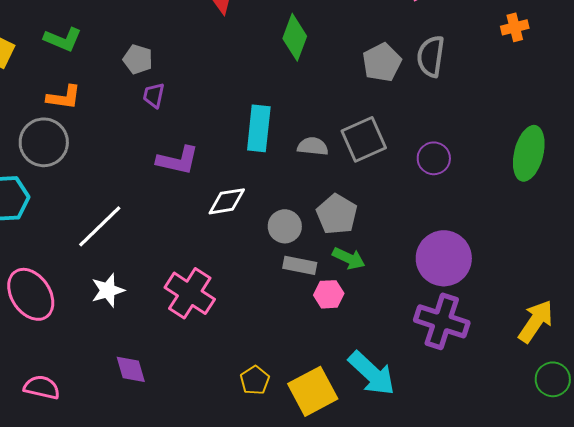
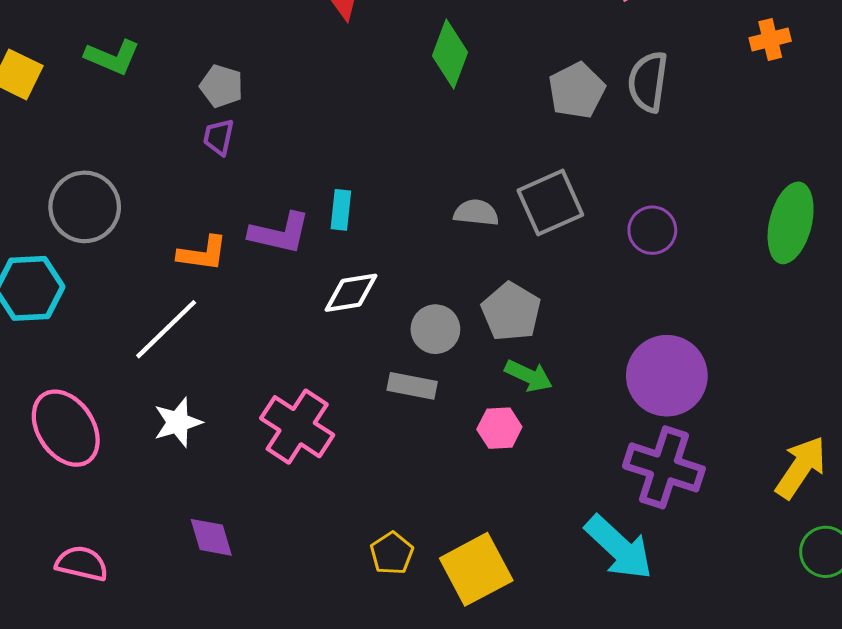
purple trapezoid: (154, 95) -> (219, 137), moved
orange L-shape: (64, 97) -> (203, 253), moved
cyan rectangle: (259, 128) -> (341, 210), moved, size x0.6
gray rectangle: (300, 265) -> (412, 386), moved
cyan arrow: (372, 373) -> (619, 547), moved

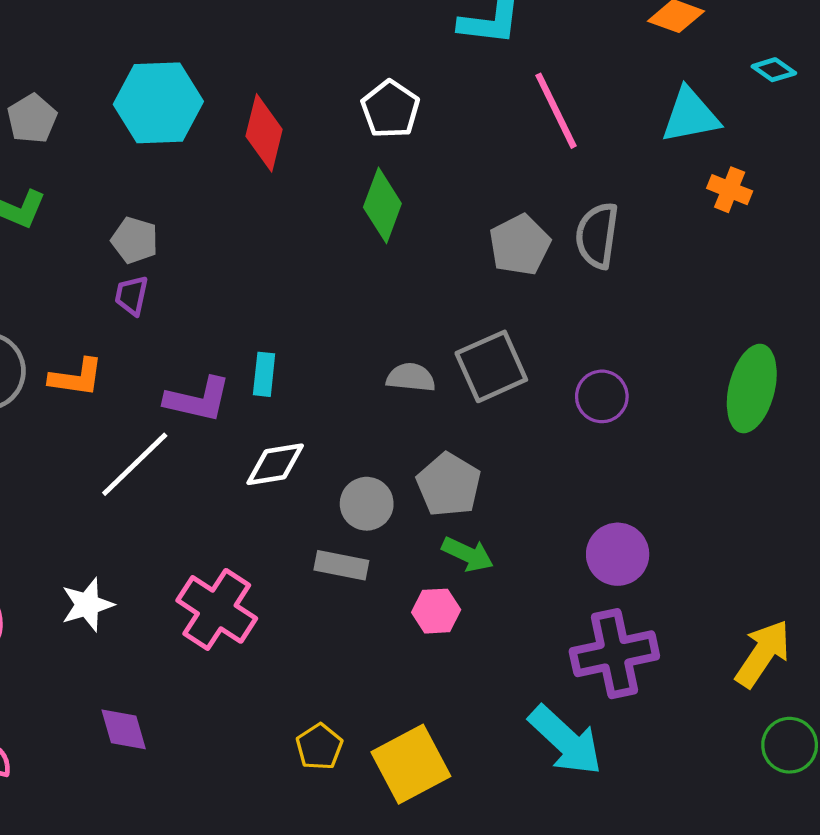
orange cross: (770, 39) -> (730, 190), turned 36
orange L-shape: (203, 253) -> (76, 377), moved
white line: (166, 329) -> (135, 464), moved
purple circle: (667, 376) -> (618, 554), size x0.7
purple cross: (664, 467) -> (614, 654), turned -30

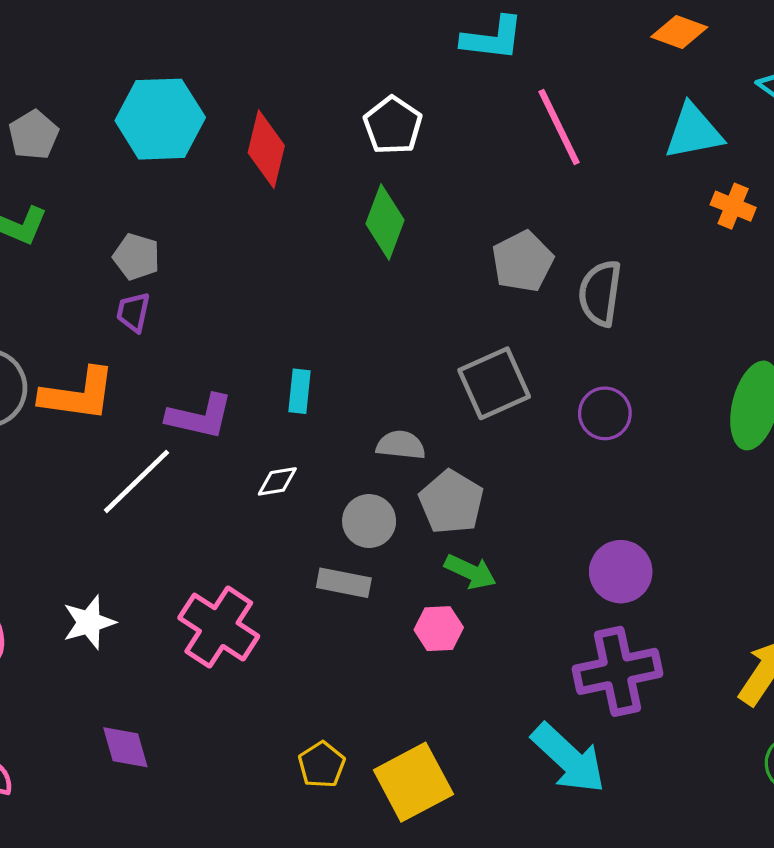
gray semicircle: (597, 235) -> (600, 293), moved
cyan rectangle: (264, 374) -> (299, 391), moved
orange L-shape: (76, 377) -> (78, 394), size x1.4
gray semicircle: (411, 377) -> (401, 445), moved
white diamond: (275, 464) -> (277, 481), size x0.7

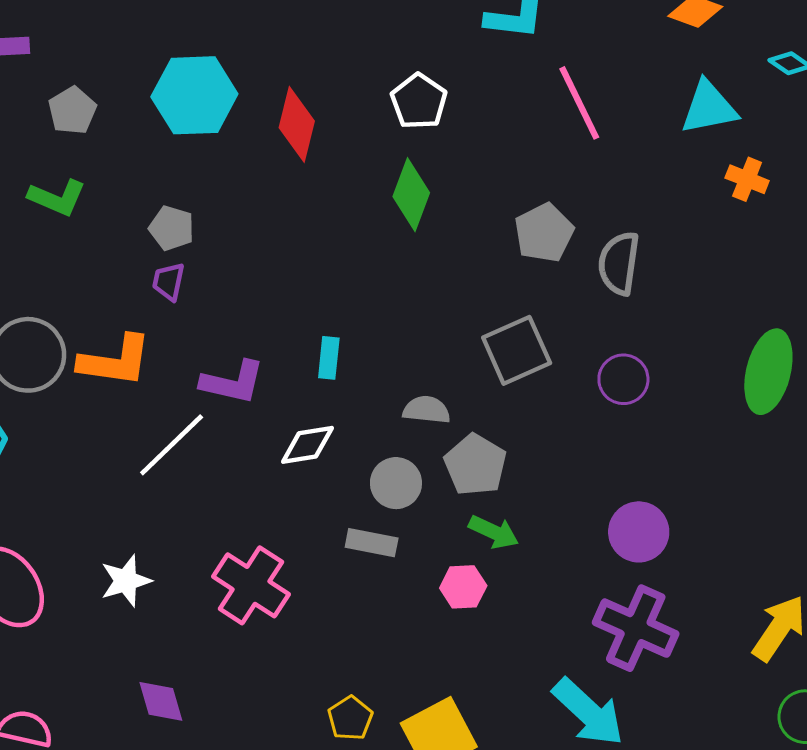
white diamond: (277, 481) -> (307, 445), size x1.4
purple cross: (618, 671) -> (636, 628), turned 36

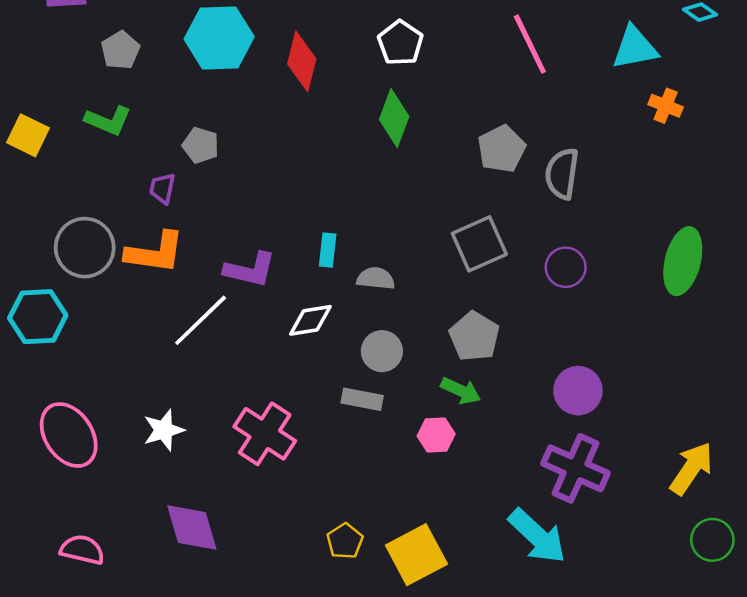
purple trapezoid: (169, 282) -> (162, 188), moved
gray semicircle: (427, 410) -> (376, 278), moved
gray pentagon: (475, 465) -> (474, 336), moved
purple diamond: (161, 701) -> (192, 528), size x1.4

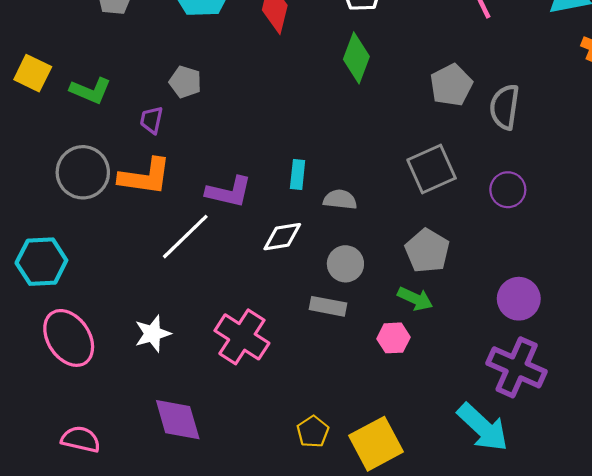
green L-shape: (108, 121) -> (90, 91), moved
cyan hexagon: (38, 317) -> (41, 262), moved

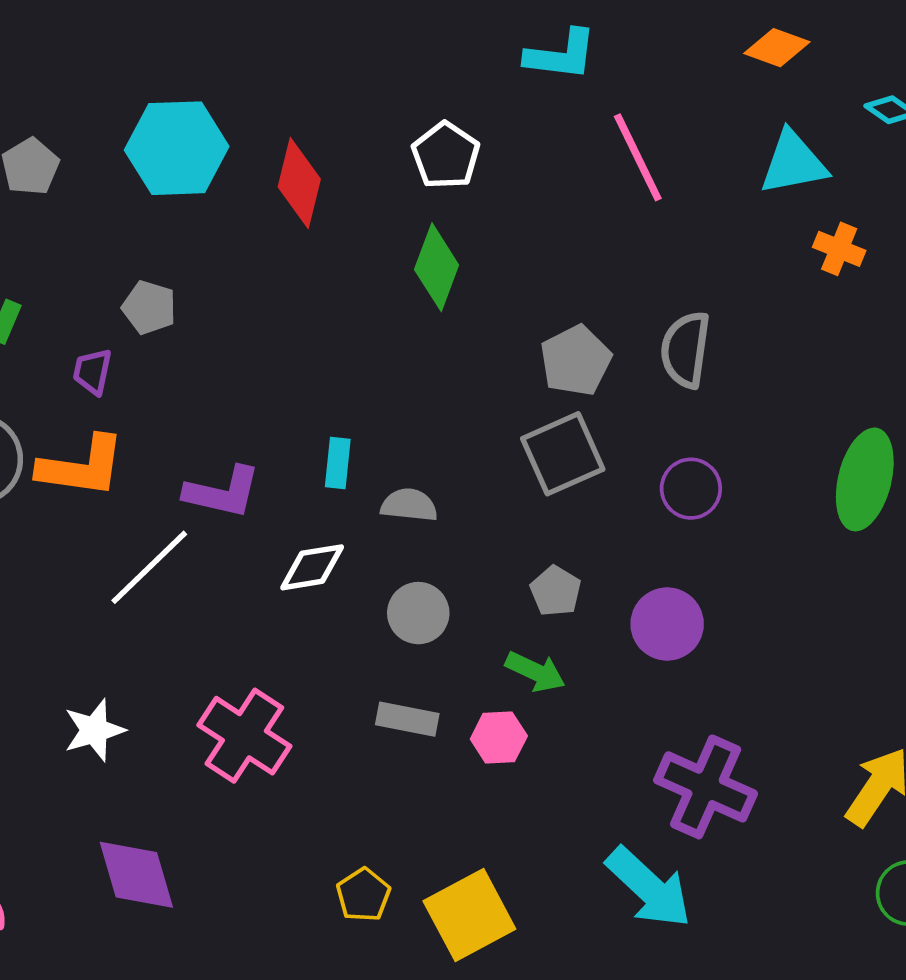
gray pentagon: (451, 85) -> (576, 361), moved
gray pentagon: (427, 251) -> (555, 591), size x0.7
purple circle: (519, 299) -> (667, 624), moved
gray rectangle: (328, 306) -> (407, 719), moved

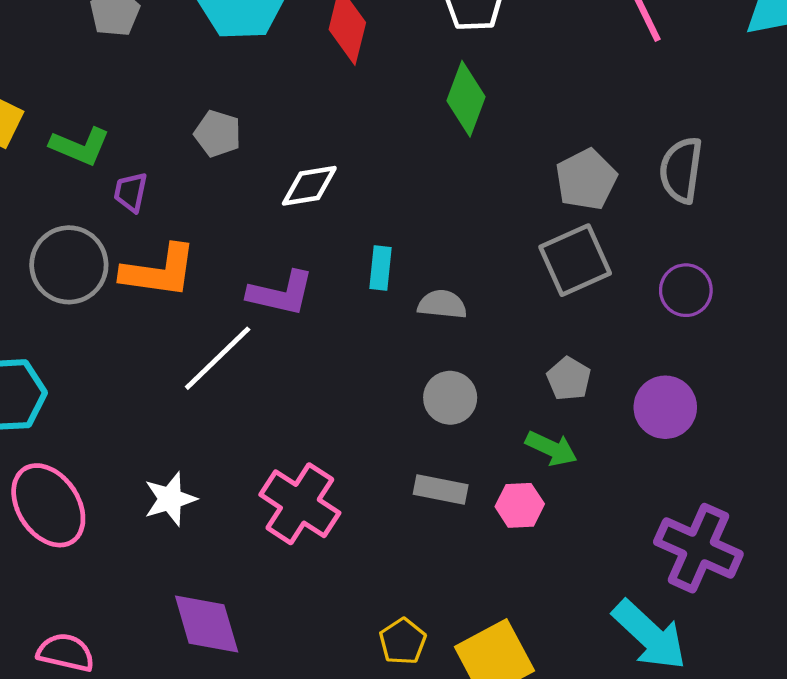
purple trapezoid: (93, 371) -> (131, 192), moved
white diamond: (312, 567) -> (309, 186), moved

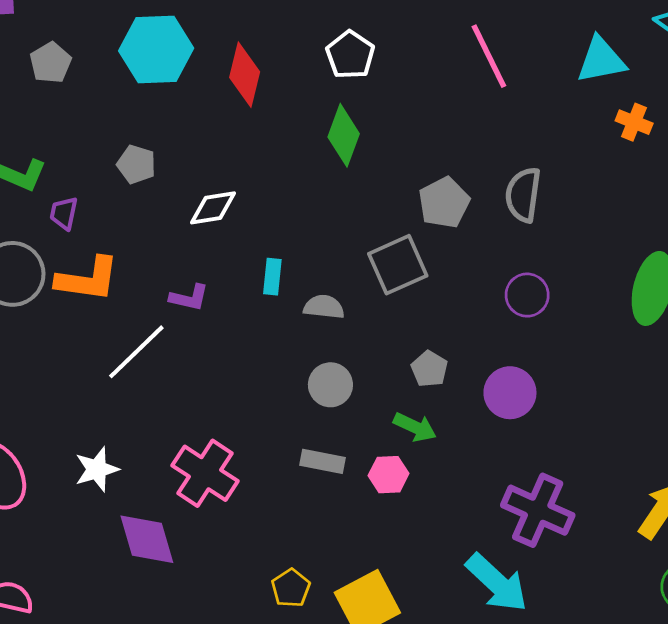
gray square: (575, 260) -> (398, 265), moved
purple L-shape: (281, 293) -> (189, 298), size x0.7
purple diamond: (207, 624) -> (147, 539), moved

